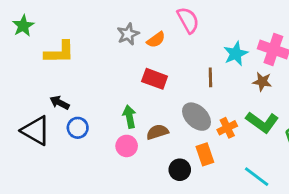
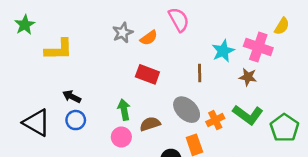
black arrow: (60, 103) -> (72, 97), moved

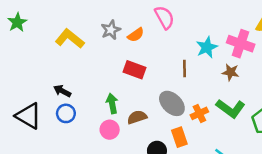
yellow L-shape: (59, 50) -> (70, 39), moved, turned -140

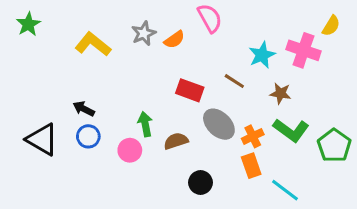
brown line: (184, 69) -> (234, 81), turned -56
red rectangle: (135, 70) -> (190, 90), moved
brown star: (231, 72) -> (280, 93), moved
pink circle: (110, 130) -> (130, 150), moved
orange rectangle: (179, 137) -> (251, 166), moved

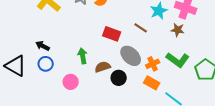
brown star: (280, 93) -> (178, 30), moved
pink circle: (130, 150) -> (71, 82), moved
orange rectangle: (251, 166) -> (152, 83), turned -42
black circle: (201, 183) -> (119, 78), moved

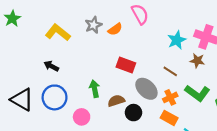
brown line: (141, 28) -> (170, 71), moved
black arrow: (43, 46) -> (51, 66), moved
blue circle: (46, 64) -> (55, 97), size x1.5

